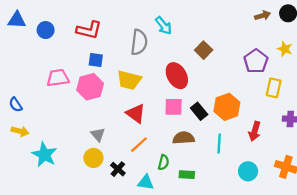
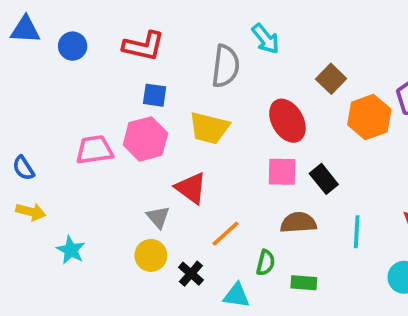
pink trapezoid: (58, 78) -> (94, 150), moved
orange hexagon: (227, 107) -> (369, 117), moved
red triangle: (136, 113) -> (191, 188), moved
cyan star: (44, 155) -> (71, 250), size x0.7

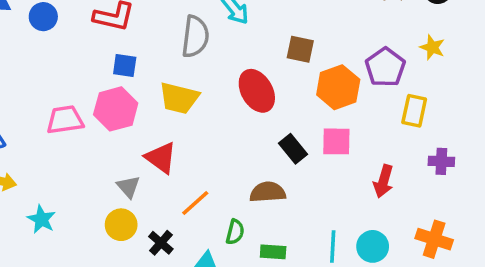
brown square: (331, 79) -> (300, 49), turned -32
pink square: (282, 172) -> (336, 141), moved
cyan line: (357, 232) -> (333, 246), moved

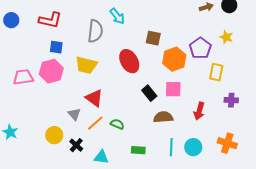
red triangle: (161, 158) -> (94, 98), moved
gray triangle: (128, 187) -> (74, 114), moved
brown semicircle: (268, 192) -> (163, 117), moved
green semicircle: (235, 232) -> (117, 124), moved, turned -80

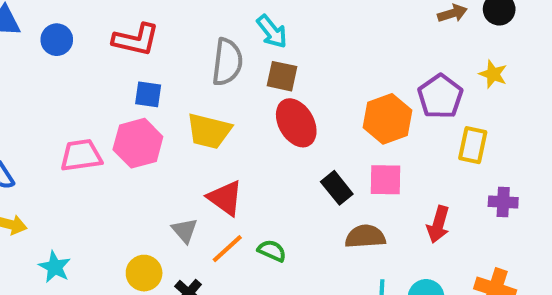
brown square: (153, 38) -> (282, 76), moved

